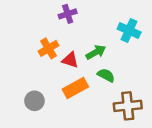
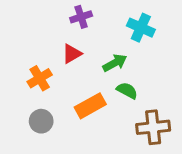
cyan cross: (129, 31) -> (141, 28), moved
orange cross: (49, 48) -> (40, 78), moved
red triangle: (70, 60) -> (72, 54), moved, turned -48

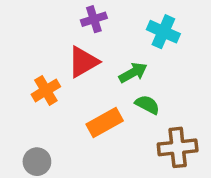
red triangle: (72, 54) -> (83, 62), size x1.4
gray circle: (41, 121) -> (37, 162), moved

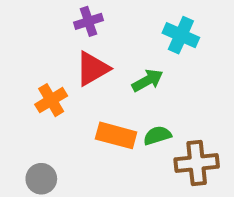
purple cross: (94, 19) -> (88, 21), moved
green semicircle: (147, 105) -> (157, 135), moved, turned -45
orange rectangle: (105, 122) -> (116, 135), turned 44

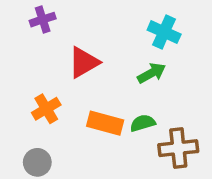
purple cross: (88, 21) -> (43, 20), moved
green arrow: (147, 80) -> (152, 73), moved
orange cross: (51, 100) -> (46, 109), moved

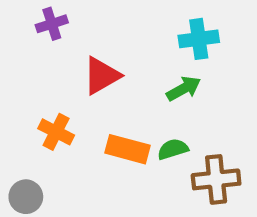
cyan cross: (164, 32) -> (199, 39), turned -32
orange cross: (46, 109) -> (56, 132), turned -32
gray circle: (37, 162) -> (26, 197), moved

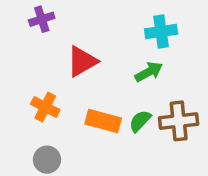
green semicircle: (173, 149) -> (140, 121), turned -30
brown cross: (216, 179) -> (179, 121), moved
gray circle: (26, 197) -> (47, 160), moved

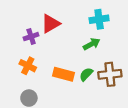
purple cross: (42, 19) -> (31, 37), moved
red triangle: (82, 61) -> (51, 24), moved

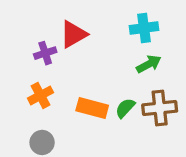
green arrow: (92, 44) -> (149, 64), moved
orange cross: (28, 66) -> (40, 95), turned 35

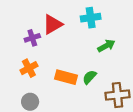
cyan cross: (144, 28) -> (91, 18), moved
brown cross: (160, 108) -> (118, 95), moved

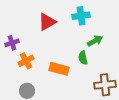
purple cross: (32, 38) -> (12, 43), moved
green semicircle: (89, 77) -> (83, 58), moved, turned -56

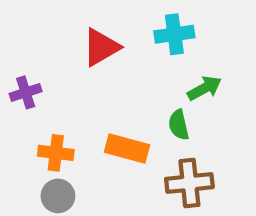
orange cross: (26, 61) -> (56, 153), moved, turned 35
brown cross: (105, 85) -> (189, 183), moved

